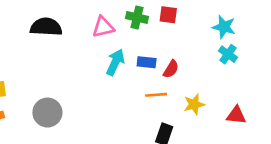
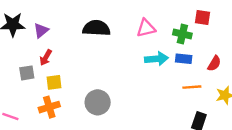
green cross: (137, 17) -> (182, 34), moved
cyan arrow: (115, 62) -> (157, 59), turned 60
red semicircle: (171, 69) -> (214, 63), moved

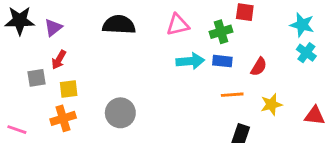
green cross: (182, 34) -> (221, 32), turned -30

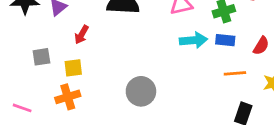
red arrow: (59, 60) -> (82, 35), moved
gray circle: (120, 113) -> (141, 91), moved

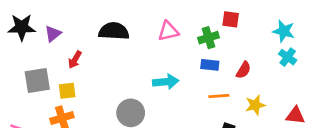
cyan arrow: (193, 40) -> (166, 82), moved
gray square: (41, 57) -> (37, 80), size x1.5

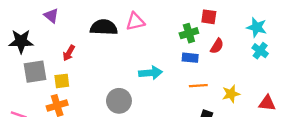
black star: (22, 27) -> (21, 41), moved
pink triangle: (168, 31) -> (135, 21), moved
purple triangle: (53, 34) -> (51, 16), moved, turned -42
red semicircle: (244, 70) -> (217, 46), moved

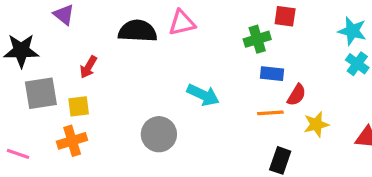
red semicircle: (217, 46) -> (297, 95), moved
blue rectangle: (190, 58) -> (272, 74), moved
cyan arrow: (150, 73) -> (203, 95), turned 30

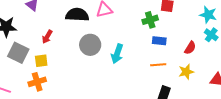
gray square: (41, 93) -> (18, 53), turned 35
cyan arrow: (203, 95) -> (117, 54), turned 84
red semicircle: (297, 95) -> (190, 48), moved
gray circle: (159, 134) -> (90, 45), moved

